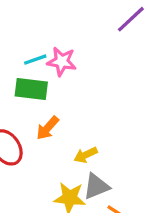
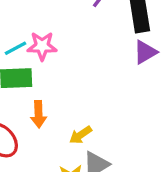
orange arrow: (48, 128) -> (39, 114), turned -35

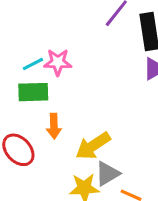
yellow arrow: (80, 135) -> (93, 146), size x1.6

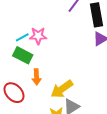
green rectangle: (33, 92) -> (23, 55), turned 30

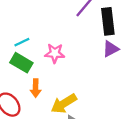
pink star: (38, 36) -> (55, 53), moved

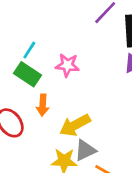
cyan line: (22, 42) -> (29, 50), turned -35

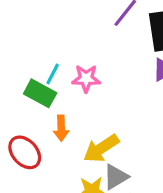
cyan line: (29, 50) -> (53, 74), moved

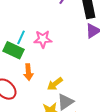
yellow arrow: (101, 148) -> (55, 84), size x0.7

